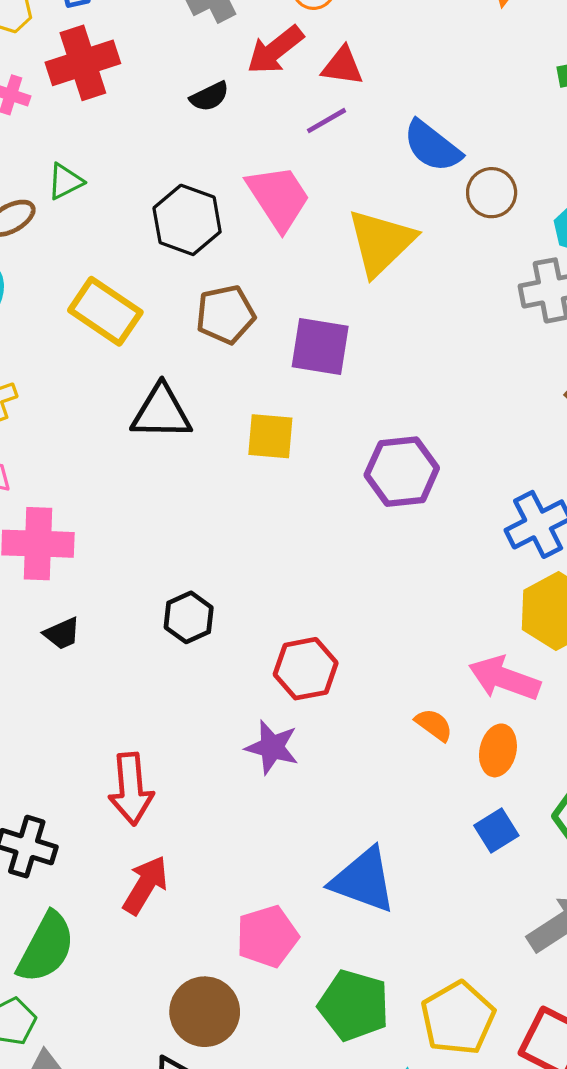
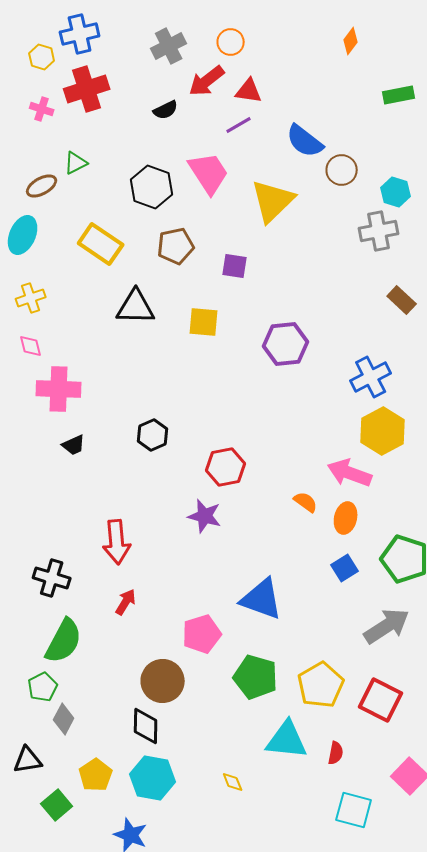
purple square: (320, 347) -> (235, 266), size x0.7
red arrow: (145, 885) -> (126, 602), size x0.7

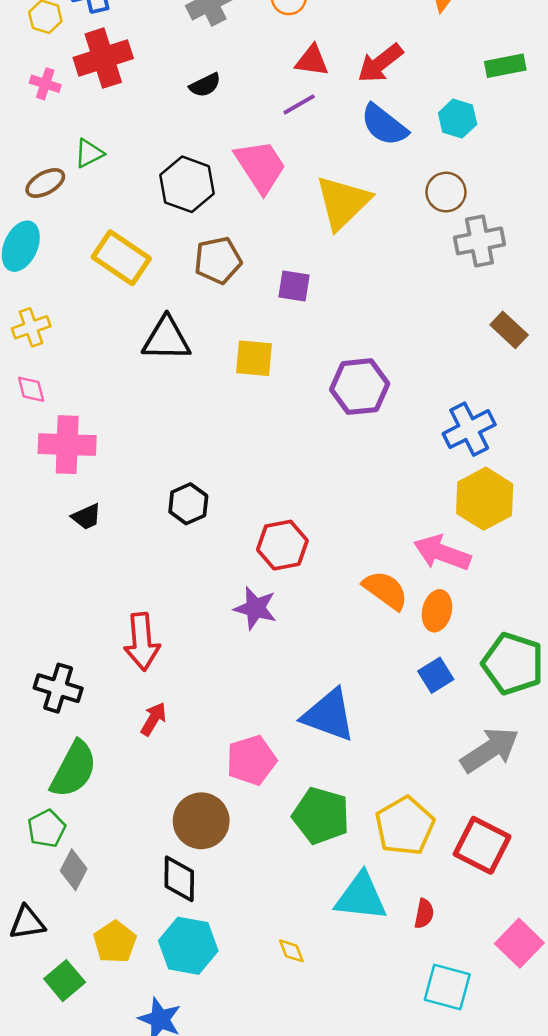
red arrow: (207, 81) -> (380, 63), moved
brown circle: (342, 170) -> (446, 192), moved
cyan hexagon: (396, 192) -> (458, 119), moved
orange semicircle: (306, 502) -> (385, 590), size x1.5

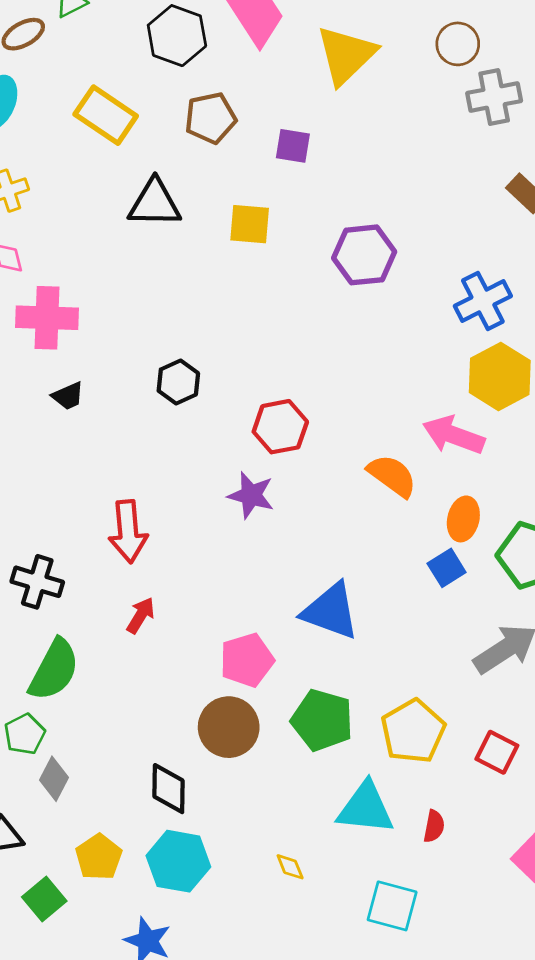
orange ellipse: (437, 611) -> (463, 519), moved
brown circle: (201, 821) -> (229, 727), moved
red square: (482, 845) -> (497, 752), size x0.7
cyan square: (447, 987) -> (392, 906), moved

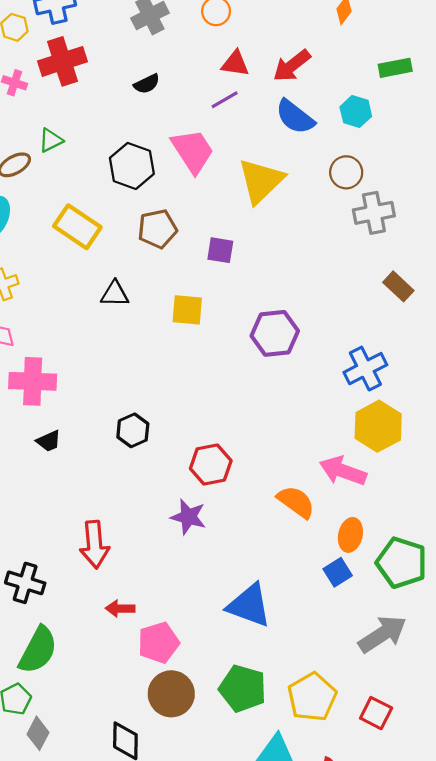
black triangle: (155, 203) -> (115, 294), size x0.7
red arrow: (141, 615) -> (120, 609), moved, turned -120
pink pentagon: (247, 660) -> (158, 643), moved

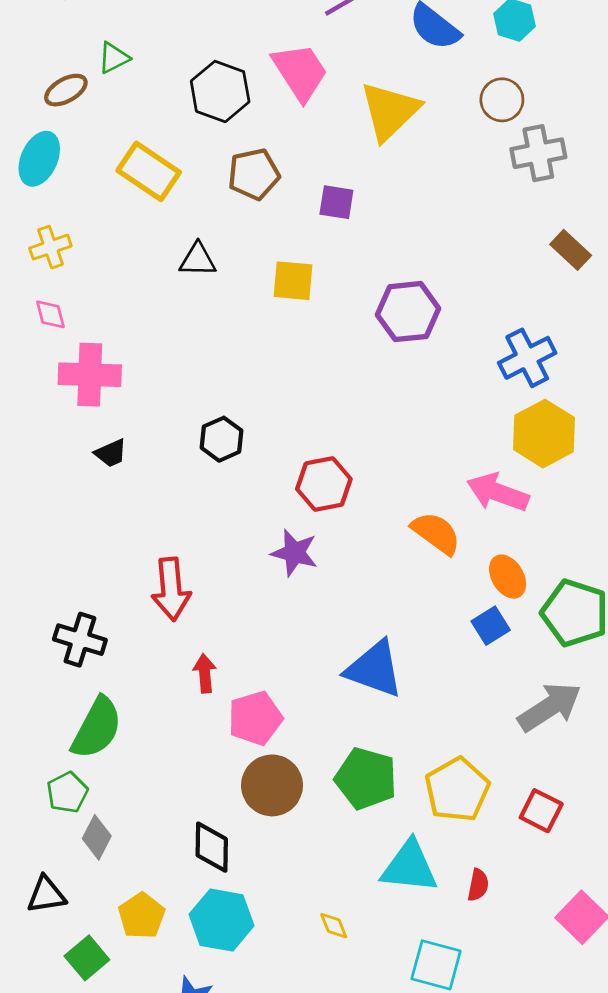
orange ellipse: (350, 535) -> (508, 577), turned -44
red arrow: (120, 609) -> (205, 673), turned 84

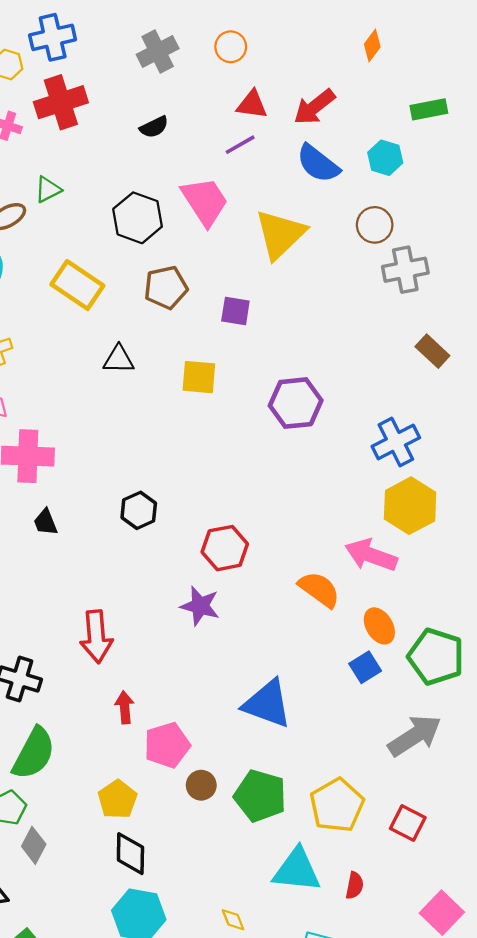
black trapezoid: (111, 453) -> (46, 522), turned 92
brown circle: (272, 785) -> (201, 785), moved, size x0.6
yellow pentagon: (142, 916) -> (117, 799), moved

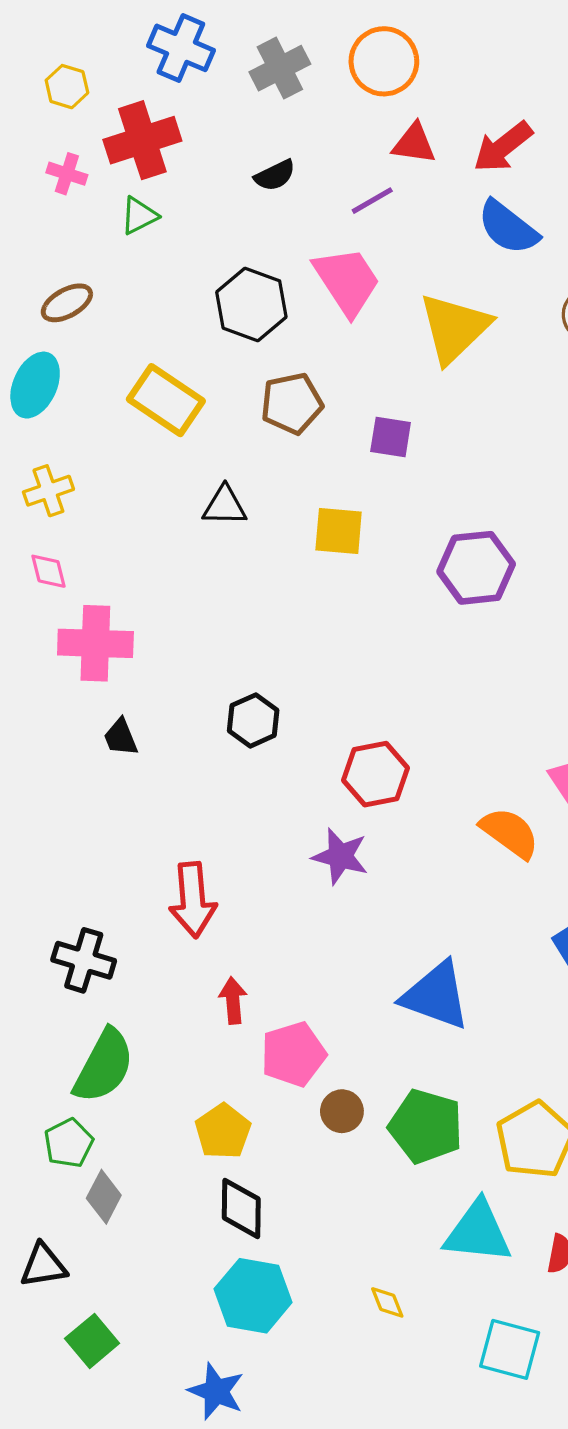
blue cross: (53, 37) -> (181, 48), moved, turned 36
orange circle: (231, 47) -> (384, 61), size x1.5
purple line: (240, 145) -> (372, 201), moved
green triangle: (48, 190) -> (139, 216), moved

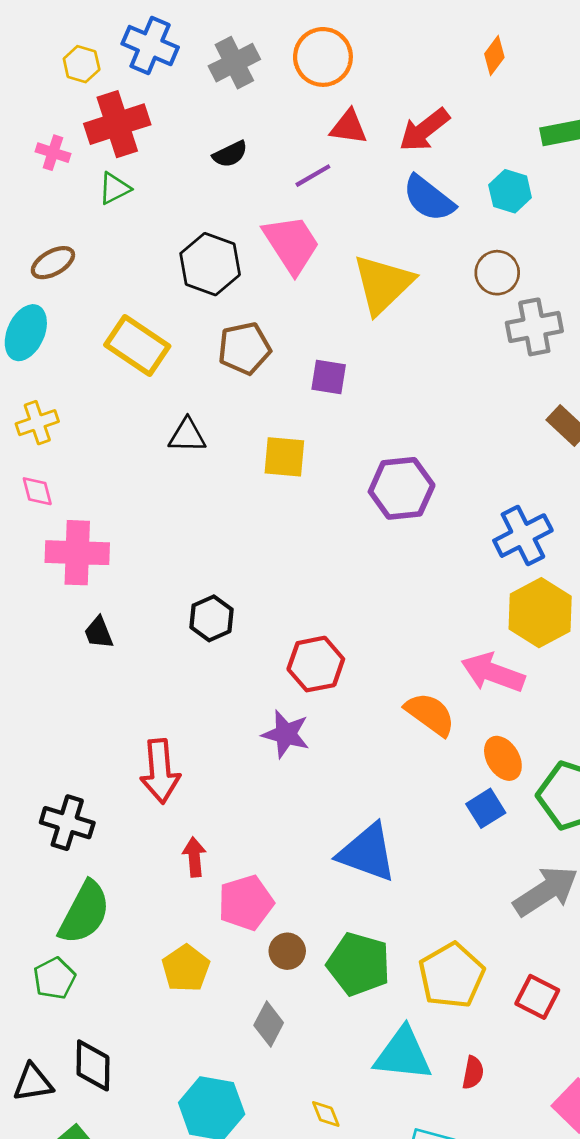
yellow hexagon: (67, 87) -> (82, 64), moved
gray diamond: (104, 1197) -> (269, 1024), moved
black diamond: (241, 1208) -> (93, 1065), moved

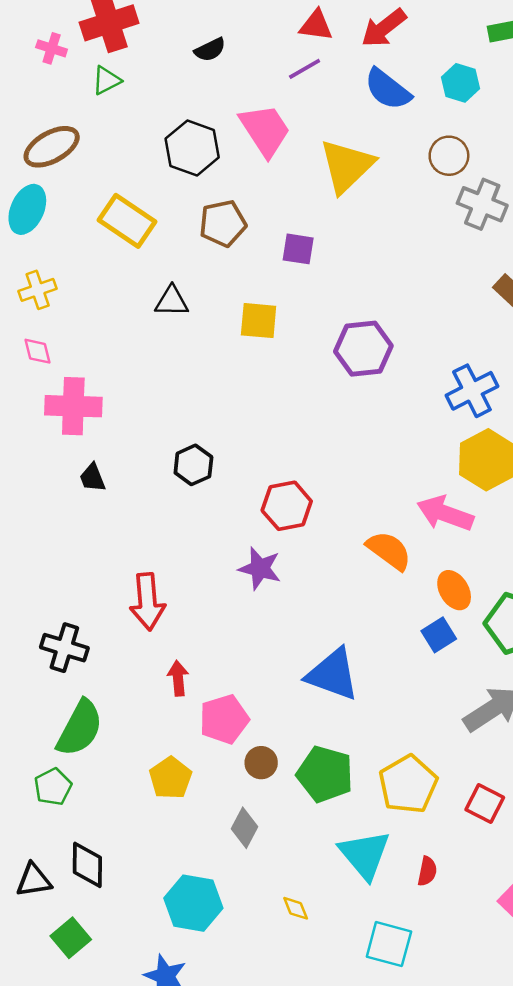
purple line: (313, 176) -> (305, 69), moved
brown ellipse: (53, 263) -> (52, 147), size x1.4
gray cross: (534, 327) -> (482, 204), turned 33
cyan triangle: (403, 1054) -> (365, 855), turned 44

